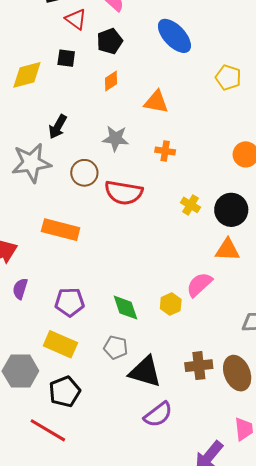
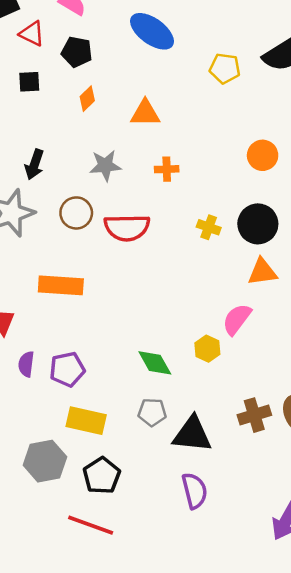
black pentagon: (110, 41) -> (77, 52), turned -30
purple pentagon: (70, 302) -> (67, 369), moved
purple semicircle: (158, 414) -> (194, 491), moved, turned -56

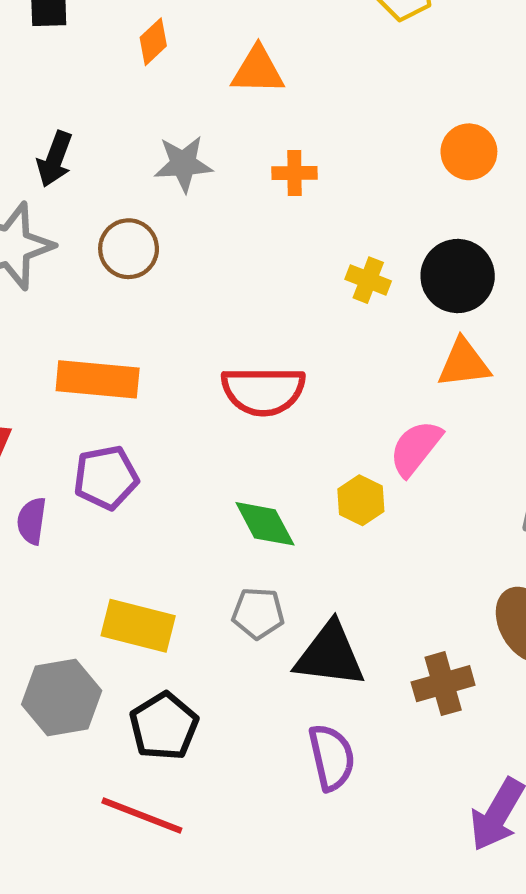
red semicircle: (127, 228) -> (263, 391), moved
purple pentagon: (67, 369) -> (106, 478), moved
brown cross: (254, 415) -> (443, 684), moved

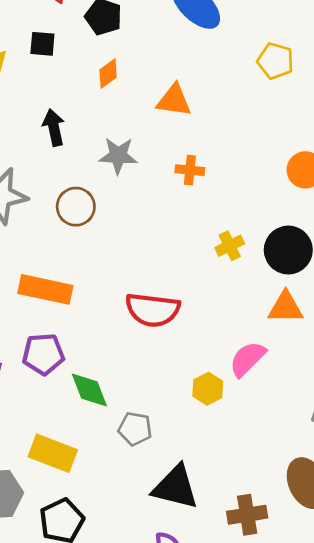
black arrow: (55, 159) -> (54, 127), moved, turned 141
yellow cross: (368, 280) -> (230, 246), turned 36
green diamond: (265, 524) -> (89, 390), moved
gray pentagon: (258, 613) -> (135, 429), moved

